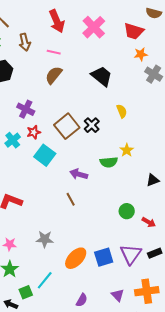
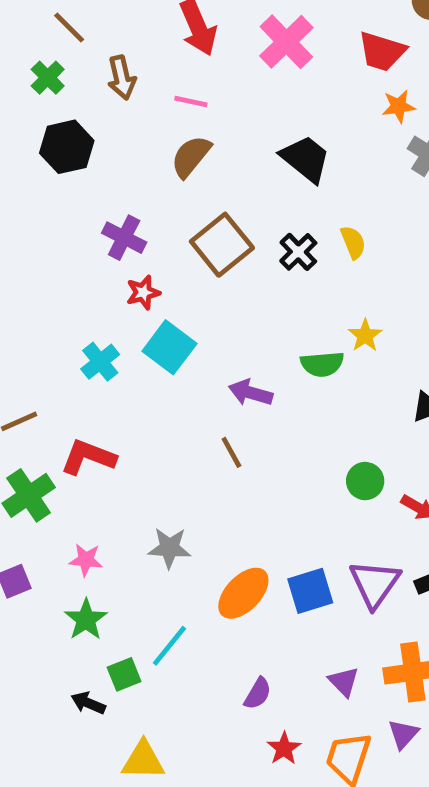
black cross: (92, 125) -> (298, 252), moved
brown square: (67, 126) -> (222, 245), moved
cyan cross: (13, 140) -> (100, 362), moved

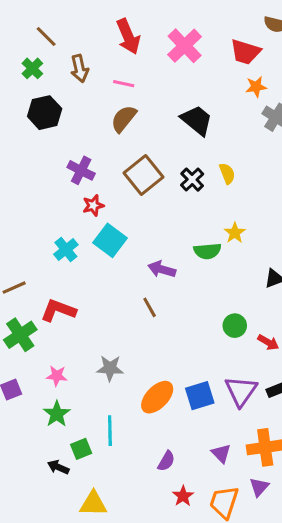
cyan line: (169, 646) -> (110, 431), turned -40

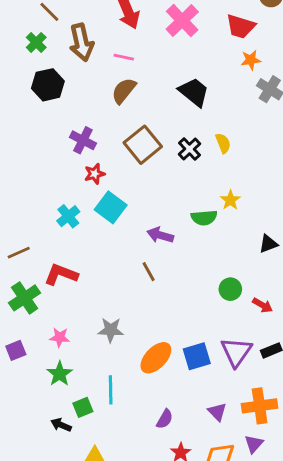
brown arrow: (80, 68) -> (81, 42), size x1.4

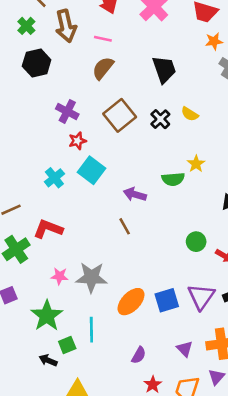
black trapezoid: (194, 92) -> (164, 69), turned 32
yellow semicircle: (223, 143) -> (190, 114), turned 144
gray star: (111, 330) -> (91, 277), size x1.4
pink star: (60, 337) -> (60, 276), moved
green star: (60, 374) -> (47, 316), size x1.4

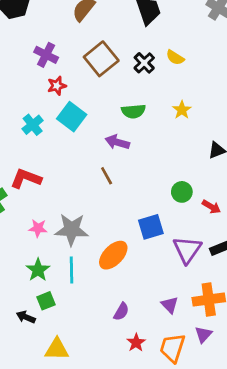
green semicircle: (173, 179) -> (133, 111), moved
blue square: (167, 300) -> (151, 227), moved
green star: (47, 316) -> (38, 270), moved, size x0.7
cyan line: (91, 330) -> (72, 270), moved

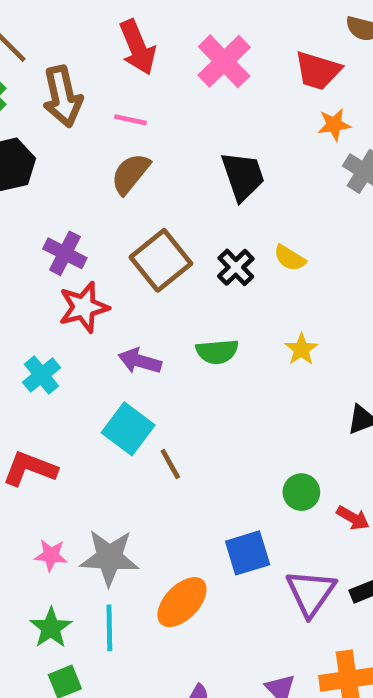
red star: (57, 86) -> (84, 307), size x1.5
cyan square: (72, 117) -> (128, 429), moved
purple arrow: (117, 142) -> (140, 361), moved

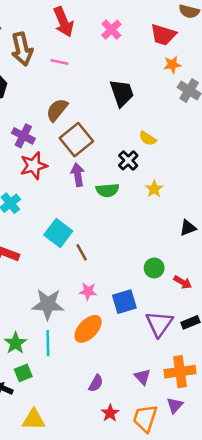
pink cross: (224, 61) -> (111, 30), size x0.7
brown semicircle: (130, 174) -> (57, 110), moved
black cross: (236, 267) -> (128, 160), moved
purple arrow: (140, 361) -> (78, 175), moved, turned 65
pink star: (51, 555) -> (88, 291), moved

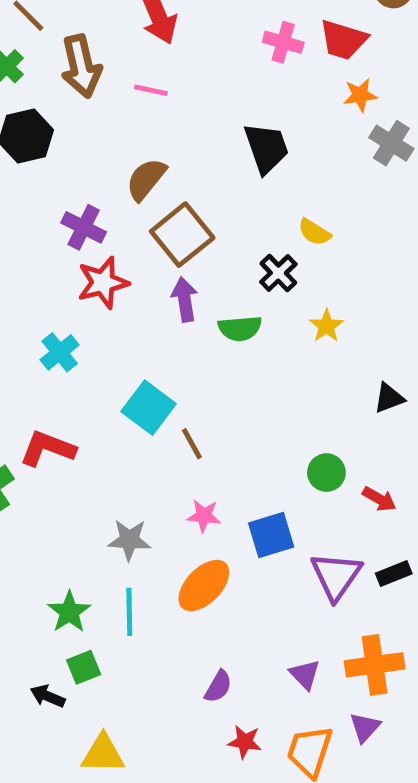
pink cross: (111, 30) -> (283, 42), moved, turned -30
gray star: (48, 304) -> (129, 540), size x0.7
red star: (110, 413) -> (245, 742), turned -30

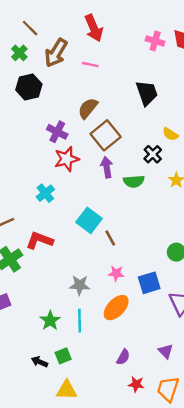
brown arrow: (81, 66) -> (56, 53), turned 44
green square: (84, 667) -> (63, 356), moved

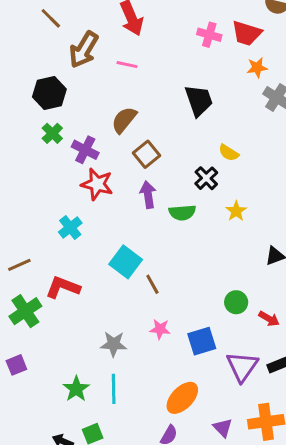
green cross: (19, 53) -> (52, 133), moved
brown square: (106, 135) -> (146, 154), size x0.7
red star: (67, 159) -> (97, 184), turned 30
orange ellipse: (116, 308) -> (182, 398), moved

